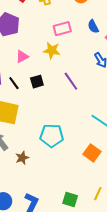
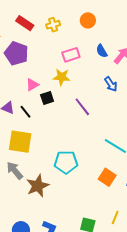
black square: (37, 82) -> (47, 98), moved
brown star: (22, 158) -> (38, 186), size x1.6

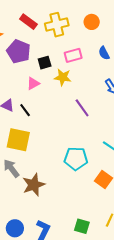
yellow cross: (53, 25) -> (57, 25), size x1.6
black square: (47, 98) -> (45, 63), moved
cyan pentagon: (66, 162) -> (76, 159), moved

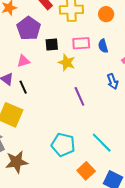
blue semicircle: (104, 53) -> (103, 46), moved
pink triangle: (33, 84) -> (23, 61), moved

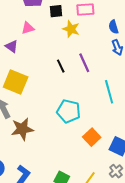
blue semicircle: (103, 46) -> (114, 27), moved
black line: (23, 87) -> (61, 66), moved
cyan line: (102, 143) -> (109, 92), moved, turned 30

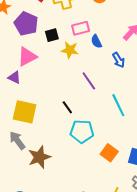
blue semicircle: (114, 27) -> (96, 41), moved
pink triangle: (28, 28) -> (27, 57), size x1.5
black line: (61, 66) -> (67, 107), moved

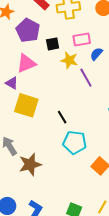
blue semicircle: (96, 41) -> (96, 54), turned 64
purple line: (89, 81) -> (86, 78), moved
yellow square: (25, 112) -> (26, 105), moved

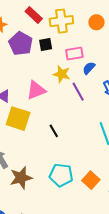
black square: (53, 44) -> (46, 44), moved
pink triangle: (26, 63) -> (36, 90), moved
cyan pentagon: (75, 142) -> (61, 175), moved

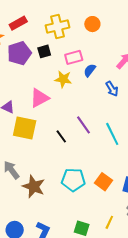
red rectangle: (34, 15) -> (18, 23), moved, turned -66
purple pentagon: (21, 44) -> (19, 53), turned 30
purple line: (78, 92) -> (83, 125), moved
brown star: (21, 178) -> (34, 187), turned -30

